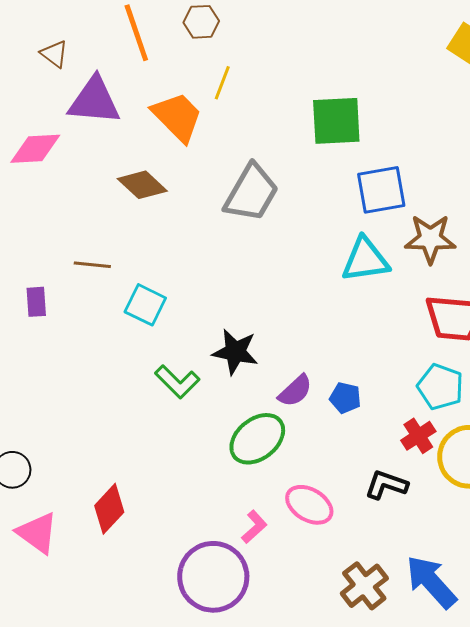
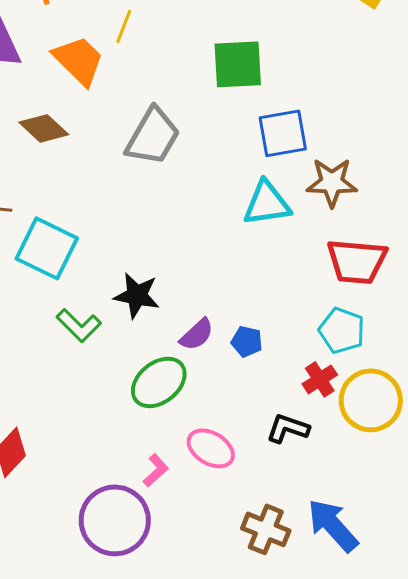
cyan square: (145, 305) -> (47, 248), size x1.5
brown cross: (364, 586) -> (266, 529), turned -30

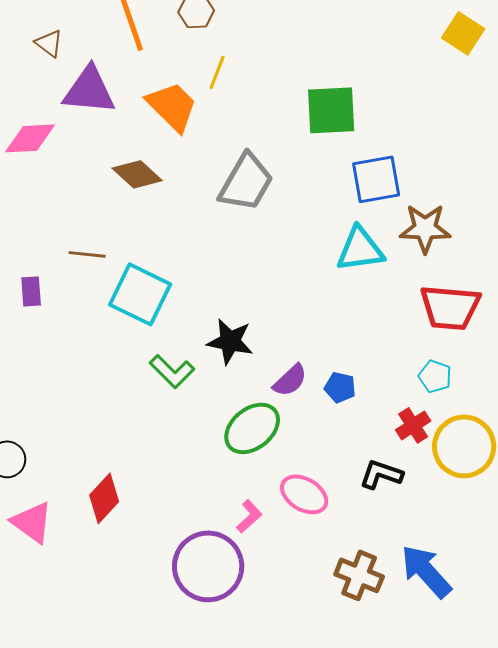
cyan pentagon: (342, 330) -> (435, 376), size x0.7

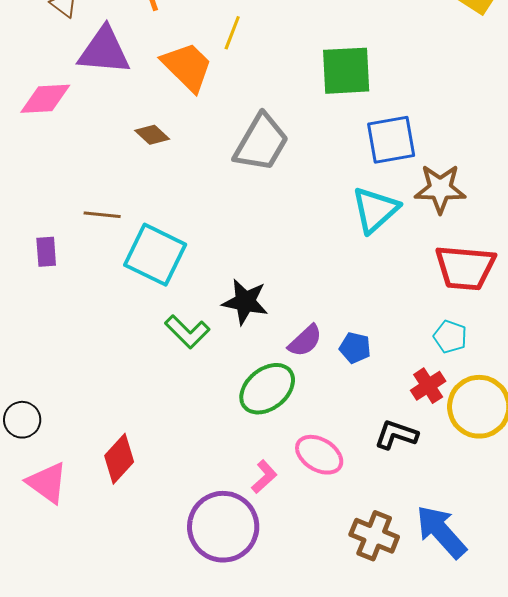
brown diamond: (137, 174) -> (152, 135), size x0.7
cyan triangle: (360, 249) -> (375, 210), turned -34

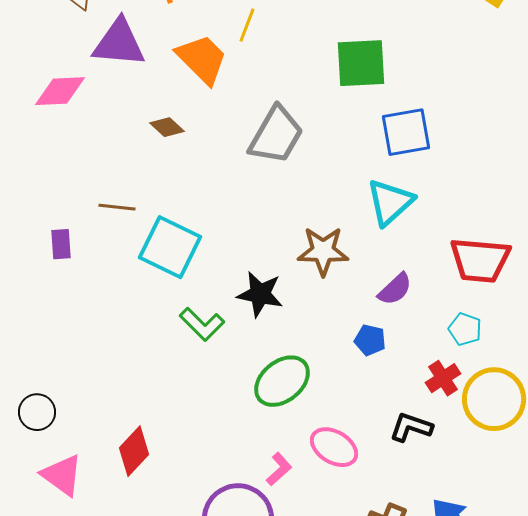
brown star: (440, 189) -> (323, 251), moved
purple semicircle: (305, 341) -> (395, 289), moved

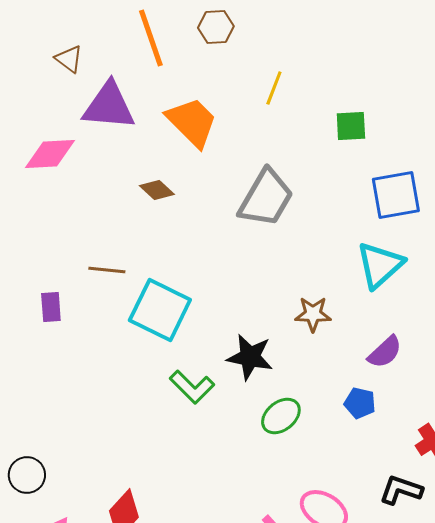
yellow line: (247, 25) -> (274, 88), moved
green square: (361, 63) -> (351, 126), size x0.6
brown star: (323, 251) -> (313, 314), size x0.7
green ellipse: (282, 381) -> (281, 416), moved, size x0.7

